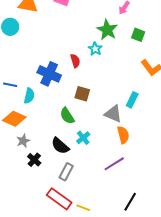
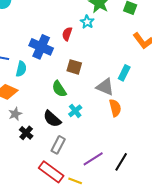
red semicircle: (75, 61) -> (67, 34), turned -144
purple line: (114, 164) -> (93, 159), moved
black line: (130, 202) -> (121, 162), moved

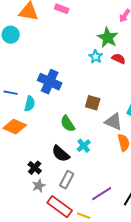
red semicircle: (67, 34) -> (119, 59), moved, turned 96
brown square: (74, 67) -> (93, 103), moved
gray star: (15, 114) -> (39, 186), moved

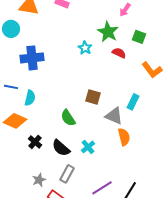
cyan star: (96, 57) -> (85, 48), moved
blue cross: (50, 82) -> (32, 58), moved, turned -30
cyan cross: (84, 146) -> (88, 147), moved
black cross: (35, 168) -> (35, 142), moved

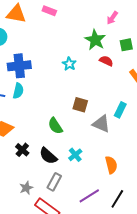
green square: (139, 37) -> (126, 45), turned -32
cyan star: (85, 48) -> (69, 64), moved
cyan semicircle: (30, 98) -> (18, 91), moved
orange semicircle: (124, 137) -> (111, 165), moved

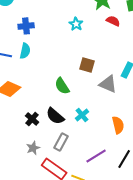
blue cross: (19, 66) -> (26, 26), size x0.7
black cross: (22, 150) -> (32, 119), moved

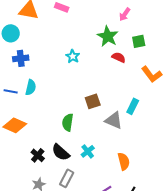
cyan star: (76, 24) -> (73, 56), moved
blue cross: (26, 26) -> (21, 58), moved
brown square: (87, 65) -> (93, 101), turned -35
green semicircle: (62, 86) -> (68, 122), turned 42

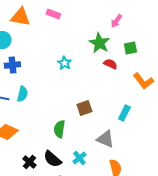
gray triangle: (114, 120) -> (105, 139), moved

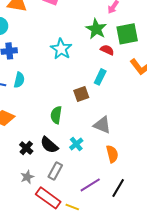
green square: (130, 48) -> (127, 34), size x1.6
cyan star: (64, 63) -> (61, 49), size x1.5
cyan rectangle: (124, 113) -> (100, 77), moved

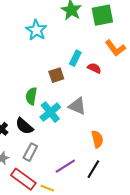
red semicircle: (107, 50) -> (94, 68), moved
cyan cross: (76, 144) -> (50, 112), moved, size x1.5
orange semicircle: (112, 154) -> (97, 139), moved

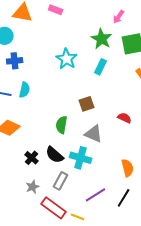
cyan rectangle: (75, 58) -> (101, 67), moved
red semicircle: (94, 68) -> (125, 118), moved
gray triangle: (77, 106) -> (94, 134), moved
cyan cross: (50, 112) -> (81, 158), moved, turned -35

